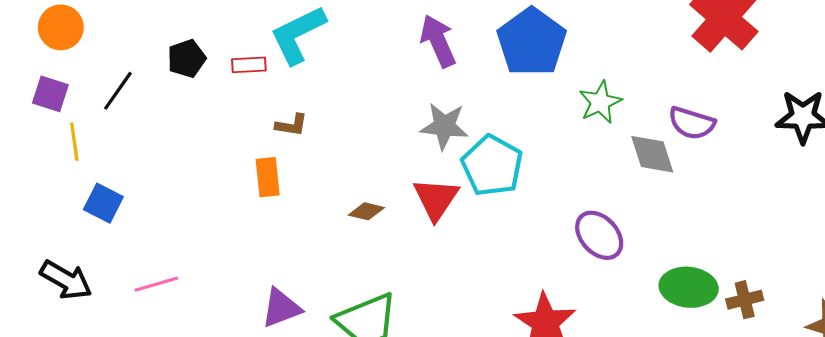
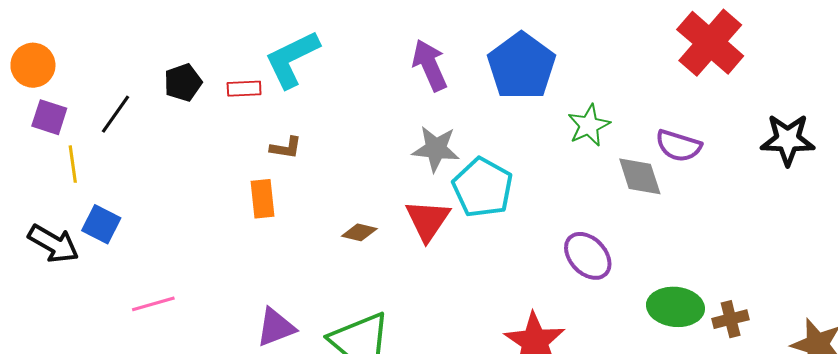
orange circle: (61, 27) -> (33, 65), moved
black arrow: (66, 280) -> (53, 244), moved

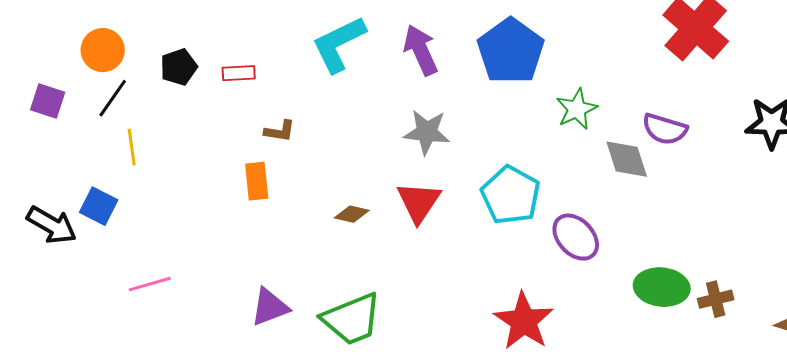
cyan L-shape: (292, 59) -> (339, 44), moved
orange circle: (33, 65) -> (103, 50), moved
yellow line: (73, 164) -> (132, 147), moved
cyan pentagon: (483, 188) -> (511, 195), moved

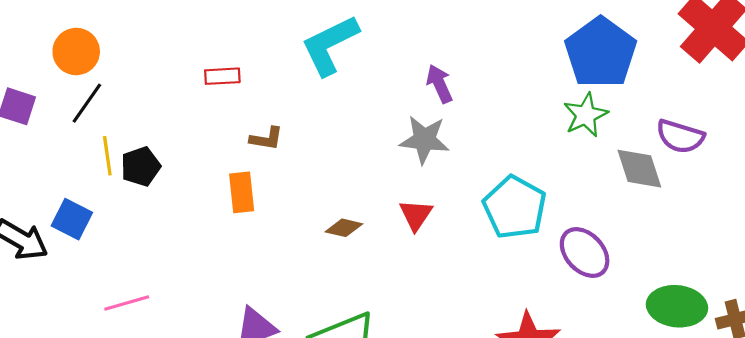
purple arrow: (421, 50) -> (439, 84), moved, size x0.7
blue pentagon: (511, 51) -> (601, 53), moved
black pentagon: (179, 67) -> (141, 167), moved
red triangle: (419, 202) -> (416, 215), size x0.7

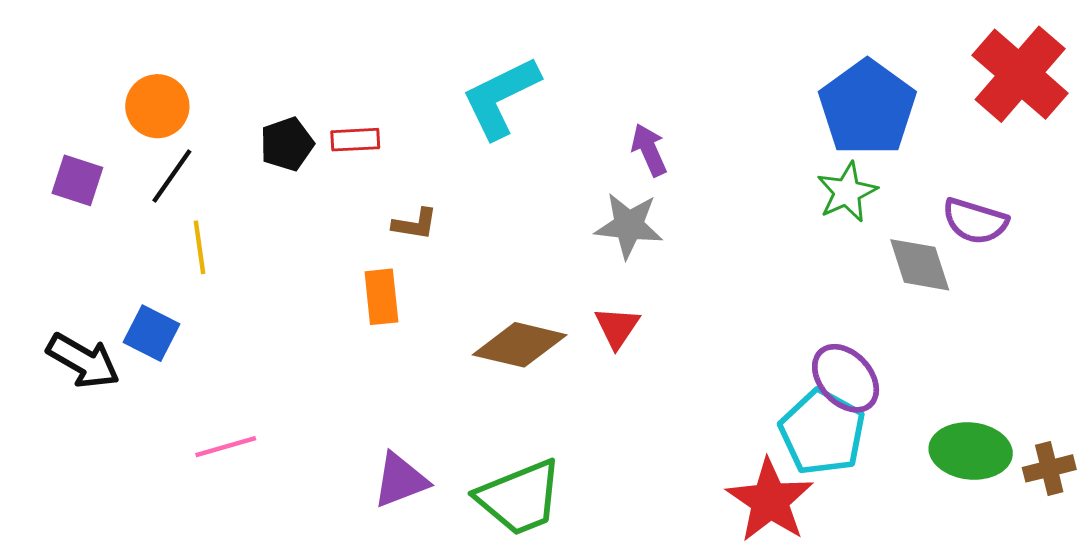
black pentagon: (141, 167) -> (287, 144), moved
cyan pentagon: (515, 207) -> (822, 432), moved
brown diamond: (344, 228) -> (520, 345), size x1.8

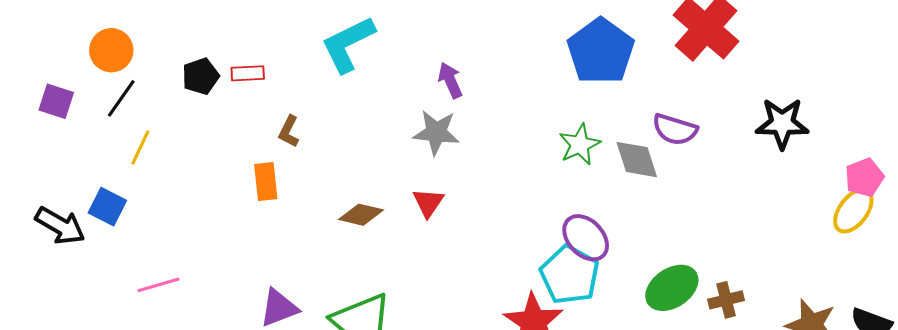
green star: (847, 192) -> (580, 144), moved
brown L-shape: (415, 224) -> (289, 131), turned 108
yellow line: (200, 247) -> (140, 147), turned 33
brown diamond: (520, 345) -> (361, 215), size x0.7
green ellipse: (971, 451) -> (672, 288), turned -40

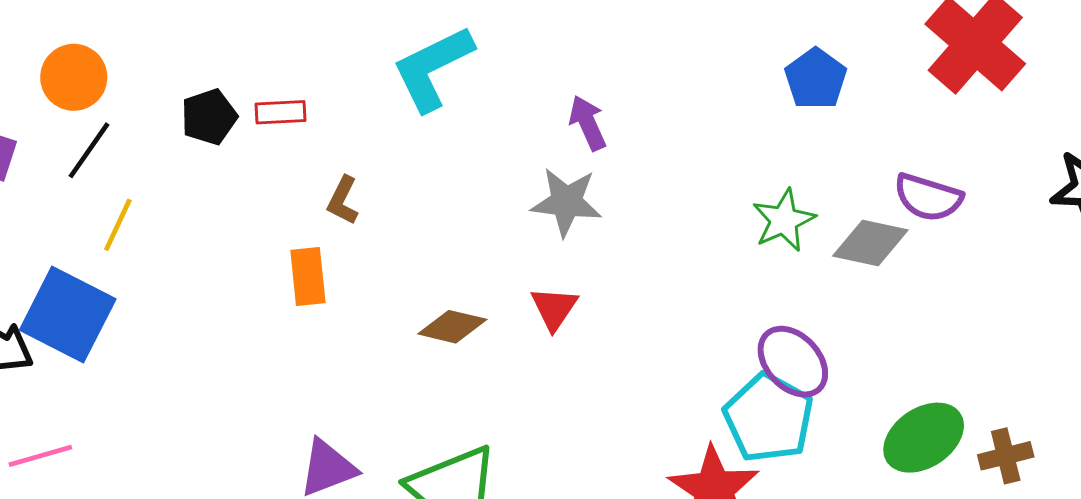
blue pentagon: (601, 51) -> (816, 79), size x0.6
gray diamond: (637, 160) -> (870, 243), turned -60
blue square: (107, 207) -> (68, 314), size x1.6
pink line: (158, 285) -> (40, 456), moved

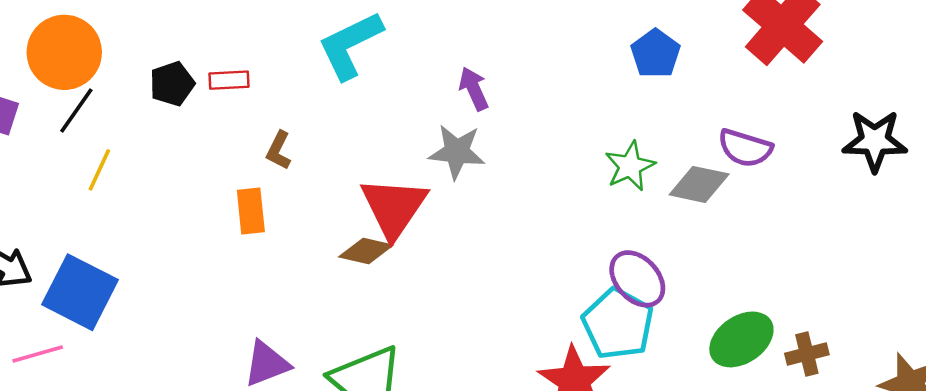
orange circle: (74, 77) -> (64, 52), size x1.4
red triangle: (554, 308) -> (394, 207), moved, size x1.8
blue square: (68, 314) -> (80, 292), moved

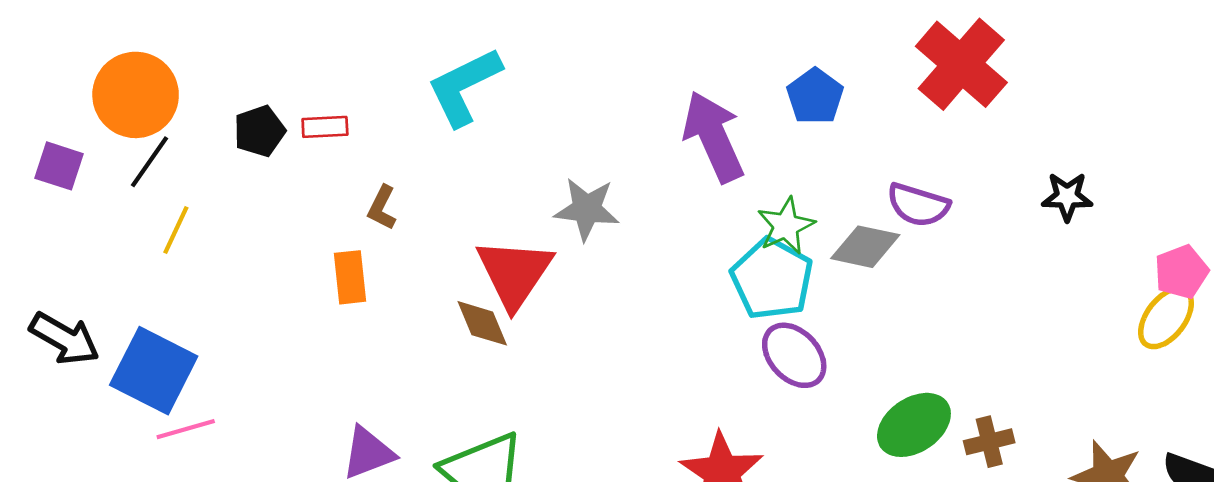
purple arrow: (474, 89) -> (713, 137), moved, size x1.8
black star: (875, 141) -> (1067, 197), size x0.7
brown diamond: (366, 251) -> (482, 323), turned 54
cyan pentagon: (618, 324) -> (772, 279), moved
pink line: (38, 354) -> (186, 429), moved

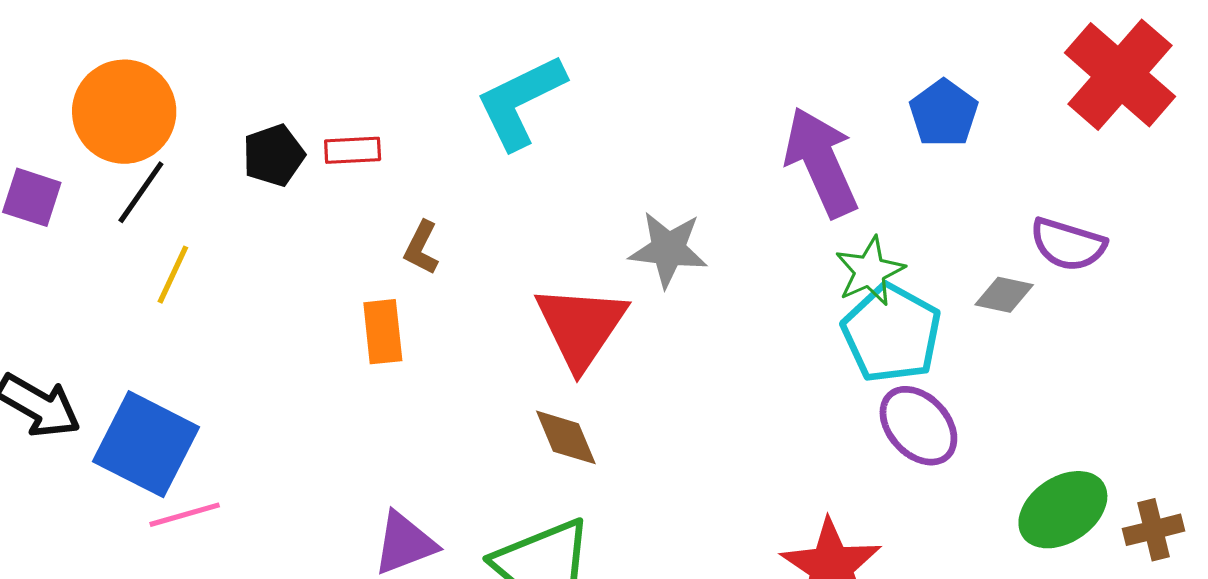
green star: (786, 226) -> (870, 271), moved
gray diamond: (865, 247) -> (1004, 295), size x0.7
brown diamond: (482, 323) -> (566, 437), moved

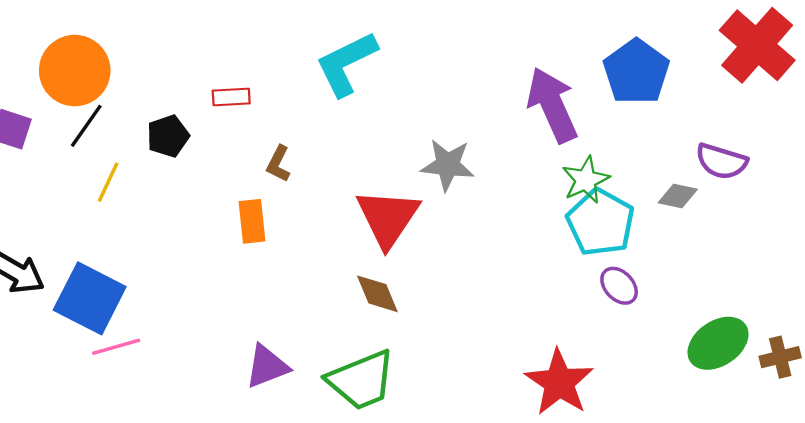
blue pentagon: (944, 113) -> (636, 72), size x1.4
black pentagon: (274, 155) -> (168, 136), moved
purple ellipse: (918, 426) -> (619, 286), size x0.7

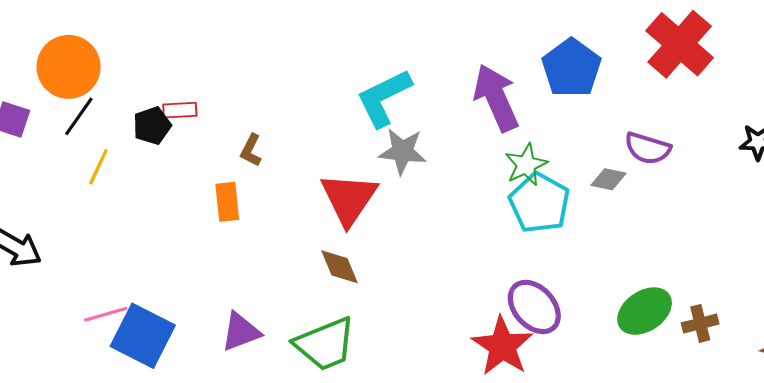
cyan L-shape: (346, 64) -> (384, 98), moved
red rectangle: (231, 97) -> (180, 110), moved
purple ellipse: (619, 286) -> (534, 307), moved, size x1.6
blue square: (90, 298) -> (143, 336), moved

